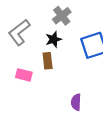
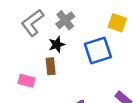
gray L-shape: (19, 32) -> (33, 23), moved

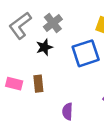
brown rectangle: (51, 66) -> (38, 84), moved

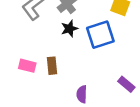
black star: (44, 47) -> (69, 29), moved

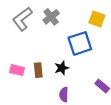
black star: (69, 29) -> (62, 68), moved

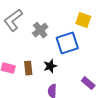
gray cross: (51, 17) -> (40, 30), moved

